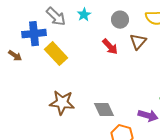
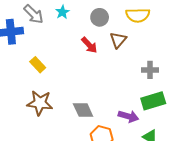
yellow rectangle: (56, 54) -> (38, 65), moved, size x0.7

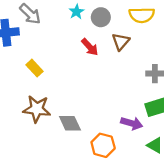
cyan star: (62, 12) -> (77, 12), moved
gray diamond: (83, 110) -> (70, 123), moved

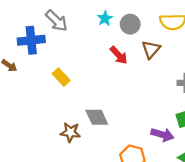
brown star: (37, 109) -> (70, 132), moved, size x0.7
gray diamond: (70, 123) -> (97, 117), moved

